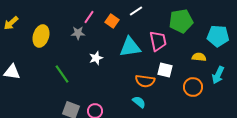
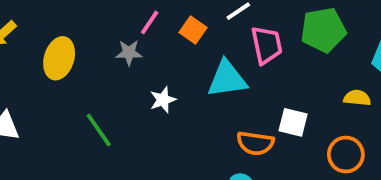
pink trapezoid: (158, 41) -> (267, 45), moved

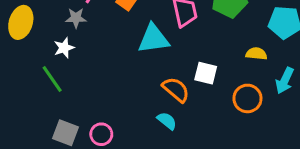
white star: (163, 100) -> (64, 48), moved
orange semicircle: (255, 143) -> (176, 90), turned -148

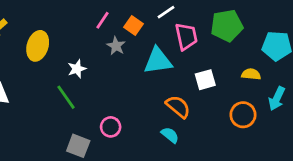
gray star: (76, 18) -> (116, 46), moved, turned 30
white square: (206, 73) -> (205, 80), moved, turned -30
pink circle: (101, 134) -> (111, 127), moved

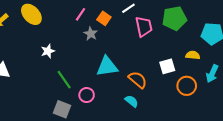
yellow ellipse: (38, 46) -> (31, 14), moved, turned -60
cyan triangle: (158, 61) -> (107, 66), moved
white star: (77, 69) -> (48, 51), moved
white square: (205, 80) -> (167, 66), moved
green line: (66, 97) -> (64, 80), moved

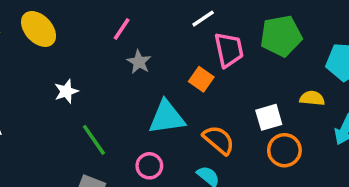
orange square: (104, 18) -> (201, 79), moved
orange circle: (187, 86) -> (284, 150), moved
pink circle: (87, 95) -> (149, 166), moved

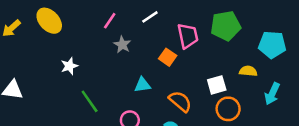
white line: (203, 19) -> (150, 17), moved
cyan triangle: (167, 117) -> (142, 85), size x0.6

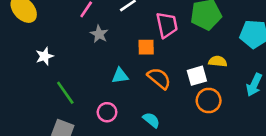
orange square: (168, 57) -> (146, 47), turned -36
yellow semicircle: (248, 71) -> (218, 61), moved
orange semicircle: (180, 101) -> (159, 78), moved

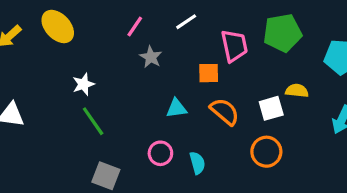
green line: (65, 93) -> (93, 121), moved
orange circle: (209, 100) -> (266, 152), moved
cyan semicircle: (151, 120) -> (197, 163), moved, turned 36

